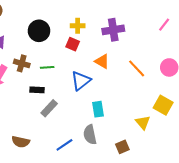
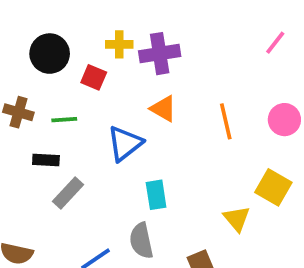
purple cross: (113, 30) -> (160, 54), moved
red square: (73, 44) -> (94, 77), moved
orange line: (137, 68) -> (226, 121), turned 30

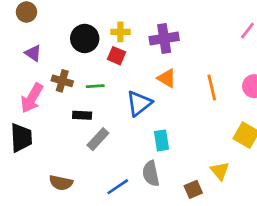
yellow cross: (119, 44) -> (120, 32), moved
yellow triangle: (237, 219) -> (220, 171), moved

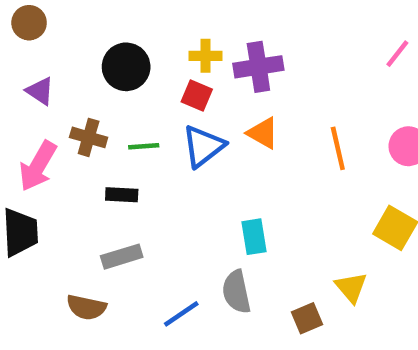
yellow cross: (120, 32) -> (205, 56), moved
red square: (116, 56) -> (197, 96), moved
blue triangle: (139, 103) -> (203, 146), moved
gray rectangle: (98, 139) -> (122, 257), moved, turned 30

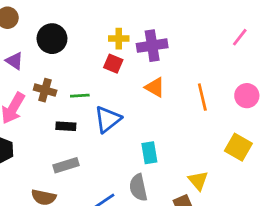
black circle: (126, 67) -> (52, 39), moved
blue triangle: (203, 146) -> (108, 119), moved
yellow triangle: (351, 287) -> (198, 181), moved

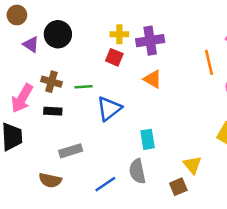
purple triangle: (14, 61) -> (31, 44), moved
orange line: (202, 97) -> (209, 62), moved
black rectangle: (66, 126) -> (53, 111), moved

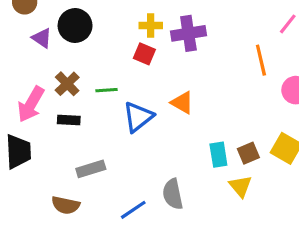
orange triangle: (153, 79) -> (182, 103), moved
brown cross: (51, 82) -> (67, 84), turned 30
cyan rectangle: (148, 139) -> (218, 155), moved
brown square: (178, 187) -> (248, 153), moved

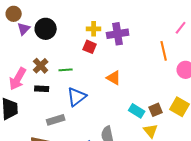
purple triangle: (42, 38) -> (24, 29), moved, turned 40
blue triangle: (138, 117) -> (77, 97), moved
cyan rectangle: (218, 155) -> (137, 111), turned -49

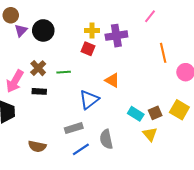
pink line: (181, 28) -> (150, 16), moved
blue triangle: (77, 97) -> (89, 100), moved
gray rectangle: (56, 120) -> (74, 128), moved

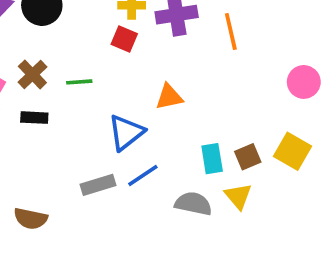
orange line: (163, 53) -> (231, 31), moved
orange triangle: (112, 80) -> (169, 97), turned -42
cyan rectangle: (136, 114) -> (212, 159), turned 49
gray semicircle: (106, 139) -> (193, 204), moved, turned 114
blue line: (81, 149) -> (143, 176), moved

